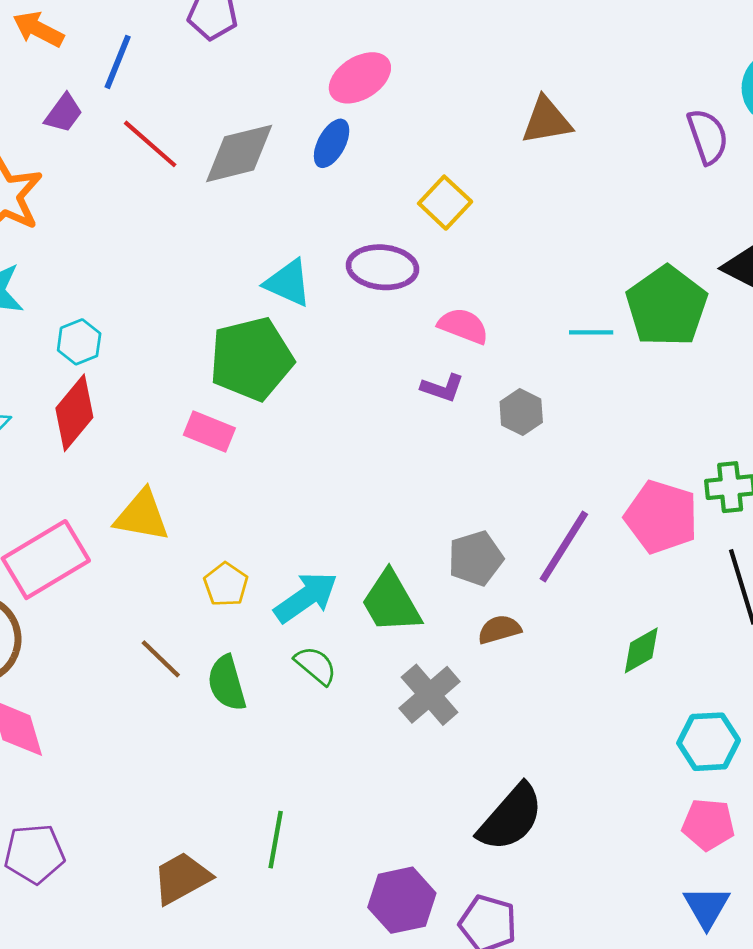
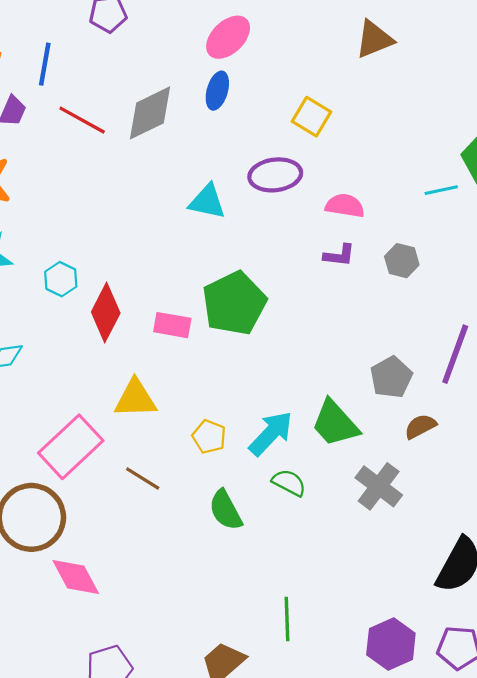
green pentagon: (251, 359) -> (234, 303), moved
red diamond: (74, 413) -> (106, 312), moved
brown line: (161, 659) -> (143, 478), moved

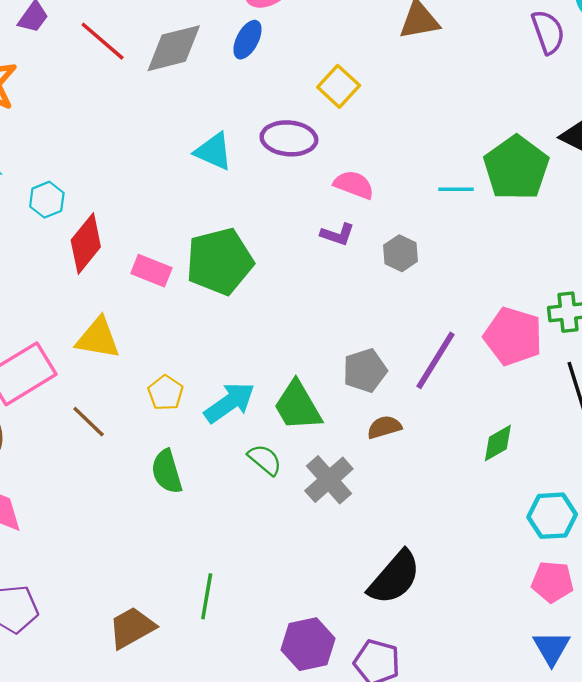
green semicircle: (289, 483) -> (265, 460), moved

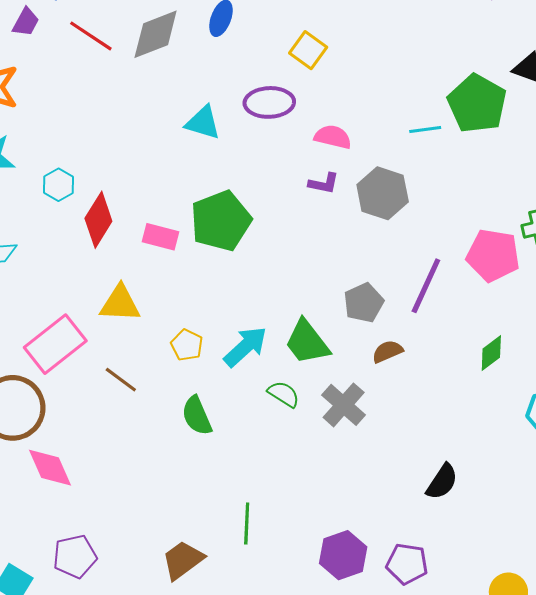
gray hexagon: (401, 253) -> (383, 193), size x1.6
black semicircle: (394, 577) -> (442, 482), moved, size x0.7

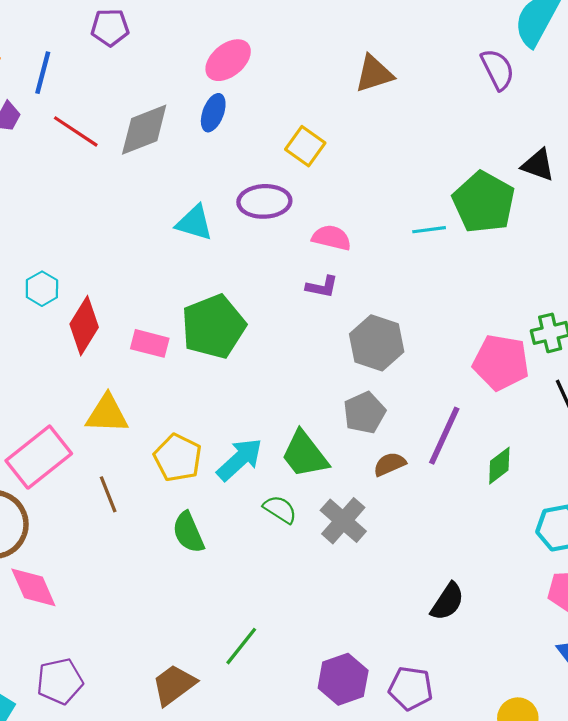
gray hexagon: (383, 193) -> (377, 343), moved
purple line: (426, 286) -> (444, 436), moved
yellow pentagon: (187, 345) -> (178, 458), size x1.4
brown line: (121, 380) -> (108, 494), turned 32
green line: (247, 523) -> (241, 646), turned 36

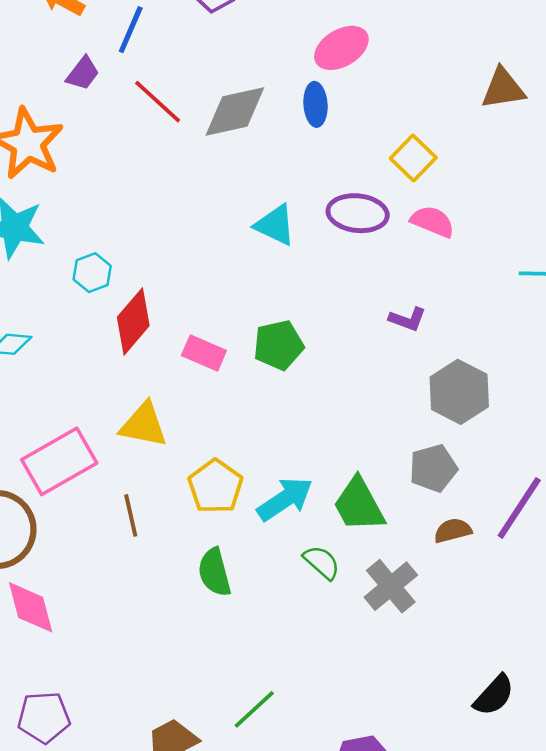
blue ellipse: (213, 113) -> (315, 104), turned -33
pink semicircle: (332, 238) -> (433, 222), moved
green pentagon: (213, 327) -> (278, 345), size x0.7

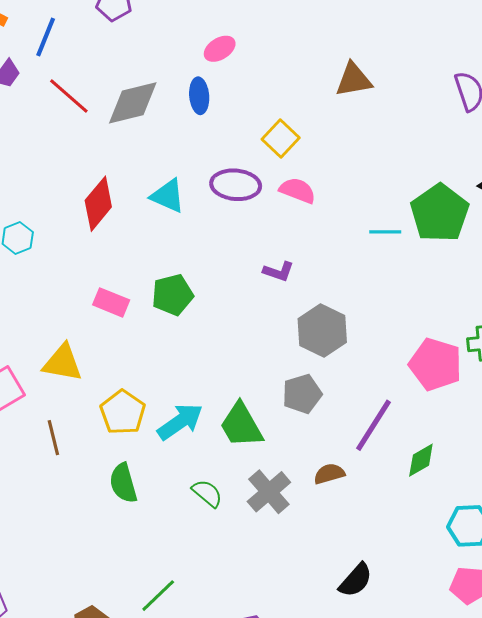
pink ellipse: (341, 48) -> (220, 49), size x0.7
red diamond: (133, 321) -> (98, 204), moved
brown semicircle: (453, 531) -> (329, 474), moved
green semicircle: (322, 562) -> (207, 493), moved

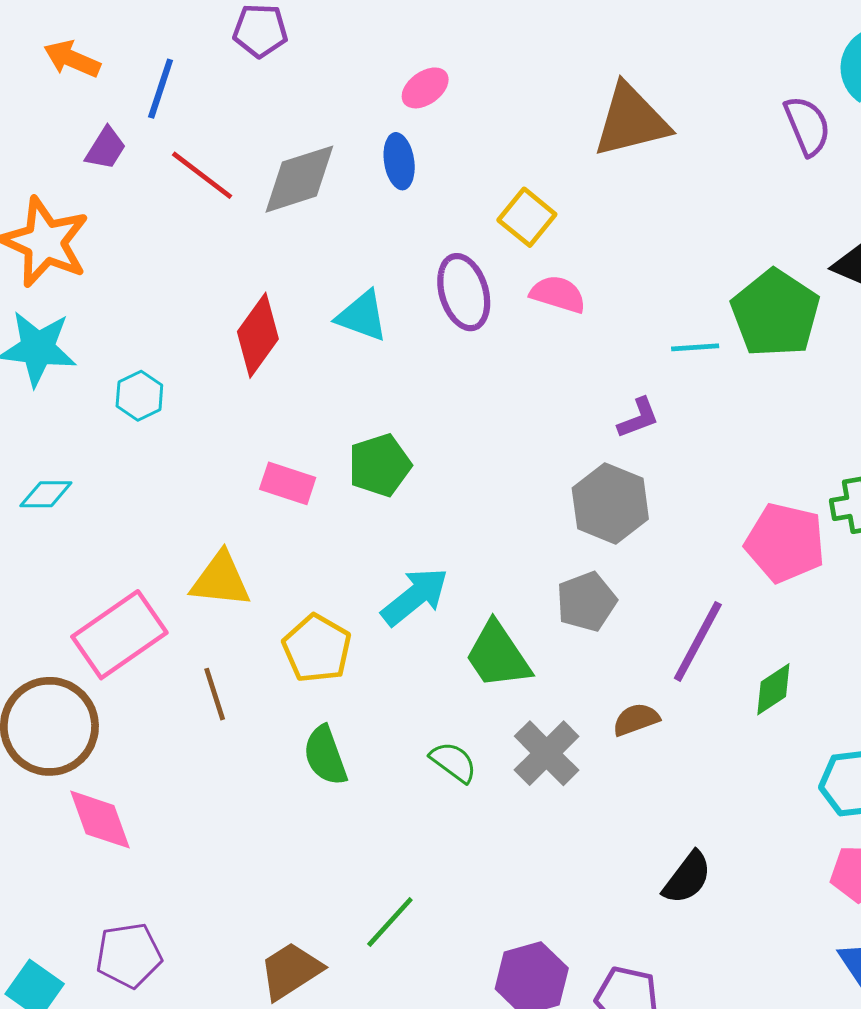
brown triangle: (354, 80) -> (631, 121), size x1.4
purple ellipse: (236, 185) -> (464, 292), turned 72
purple L-shape: (278, 271) -> (638, 418), moved, turned -36
cyan arrow: (180, 422) -> (415, 597), moved

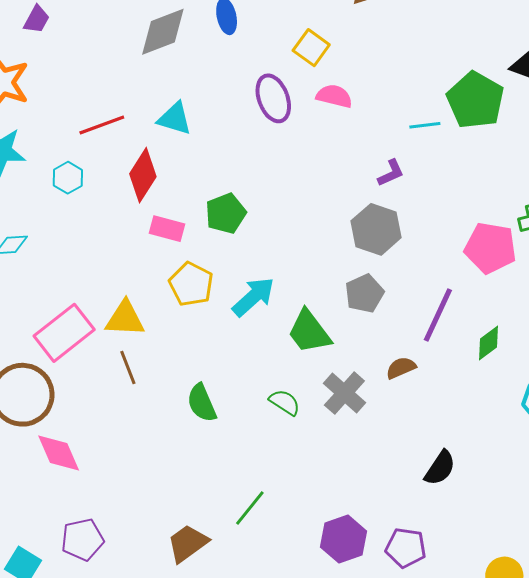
red line: (202, 175) -> (102, 125), moved, turned -54
cyan triangle: (362, 316) -> (175, 118), moved
red diamond: (258, 335) -> (143, 175), moved
yellow triangle: (221, 580) -> (125, 319), moved
yellow pentagon: (317, 648) -> (191, 284), moved

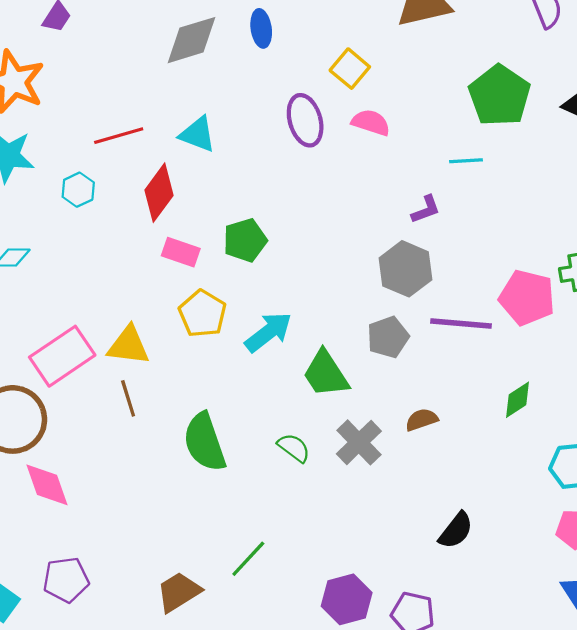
green pentagon: (475, 100) -> (500, 96), moved
purple line: (438, 315) -> (461, 323), moved, turned 66
green semicircle: (202, 403) -> (205, 442), size x1.4

